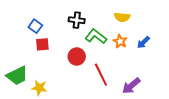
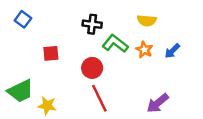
blue square: (35, 26) -> (23, 19), moved
red line: (101, 75) -> (99, 98), moved

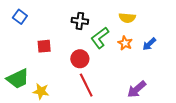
green L-shape: (115, 44) -> (100, 38), turned -75

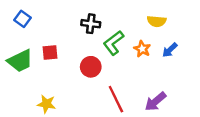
yellow semicircle: (127, 18) -> (157, 21), moved
green trapezoid: (18, 79) -> (20, 61), moved
red line: (86, 85) -> (116, 99), moved

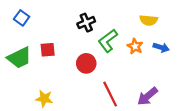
black cross: (91, 24) -> (86, 23), turned -30
blue arrow: (170, 50) -> (161, 47), turned -119

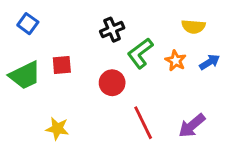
blue arrow: (161, 47) -> (210, 62), turned -49

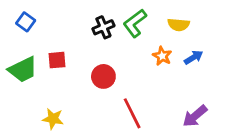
green L-shape: (140, 53) -> (135, 23), moved
purple arrow: (192, 126) -> (195, 116), moved

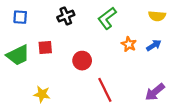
blue square: (26, 22) -> (20, 17), turned -32
yellow semicircle: (179, 25) -> (157, 16), moved
black cross: (103, 27) -> (66, 16), moved

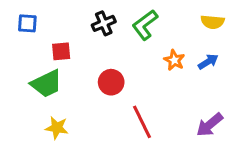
black cross: (66, 16) -> (104, 23), moved
red square: (45, 47) -> (61, 51), moved
green trapezoid: (18, 55) -> (46, 84), moved

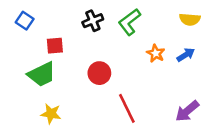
blue square: (27, 23) -> (25, 21), turned 30

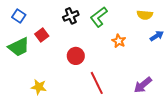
red square: (55, 46) -> (42, 35), turned -32
blue arrow: (186, 55) -> (157, 36), moved
green trapezoid: (42, 74) -> (19, 47), moved

